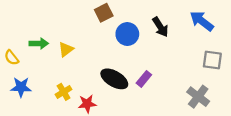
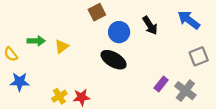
gray square: (212, 60) -> (199, 56), turned -30
black ellipse: (114, 79) -> (114, 60), moved
purple rectangle: (144, 79) -> (161, 84), moved
yellow cross: (64, 92) -> (59, 96), moved

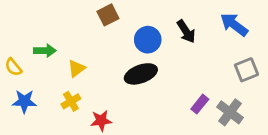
brown square: (97, 12) -> (108, 15), moved
yellow triangle: (62, 46) -> (76, 68), moved
black ellipse: (114, 60) -> (141, 74), turned -50
yellow cross: (59, 96) -> (71, 101), moved

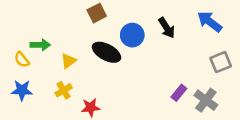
yellow semicircle: (13, 67) -> (22, 60), moved
black ellipse: (141, 74) -> (107, 52), moved, turned 48

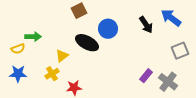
black arrow: (167, 28) -> (146, 25), moved
yellow semicircle: (22, 60) -> (18, 49), turned -72
yellow triangle: (68, 61) -> (62, 56), moved

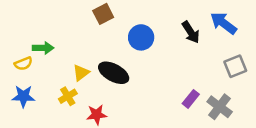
black ellipse: (87, 43) -> (114, 73), moved

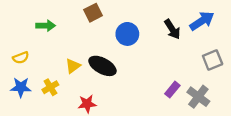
blue arrow: (223, 23) -> (202, 21), turned 110
green arrow: (43, 48) -> (46, 26), moved
yellow cross: (68, 96) -> (50, 87), moved

